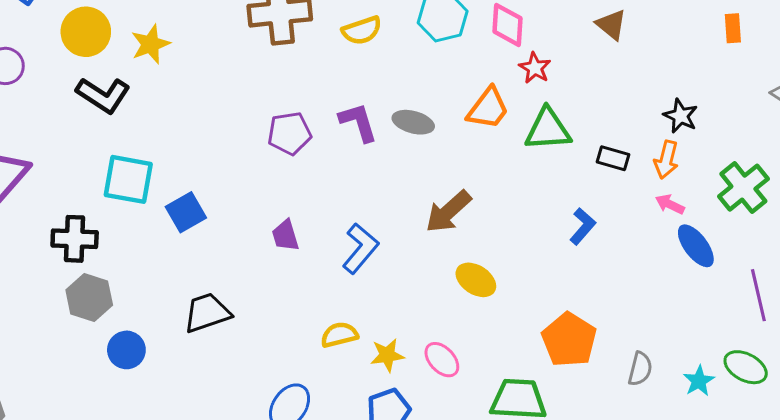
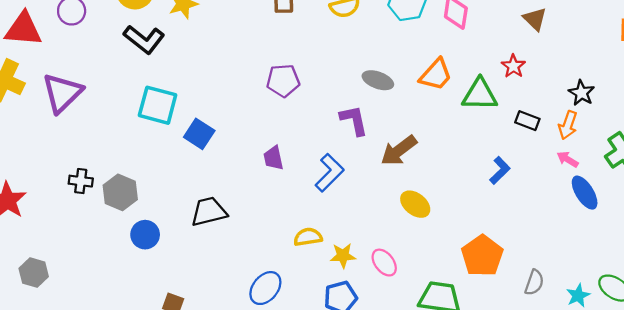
red star: (535, 68) -> (513, 66), moved
purple L-shape: (358, 122) -> (354, 120), moved
blue square: (186, 212) -> (199, 134), turned -32
black cross: (75, 239) -> (81, 181), moved, size x0.7

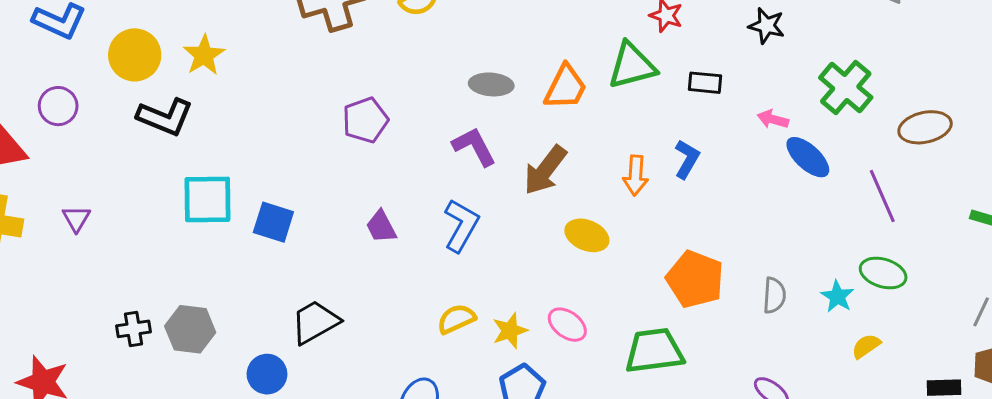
orange trapezoid: (436, 75) -> (566, 87), moved
purple triangle: (62, 93) -> (76, 219), size x0.5
orange arrow: (568, 125) -> (636, 175), moved
blue circle: (145, 235) -> (267, 374), moved

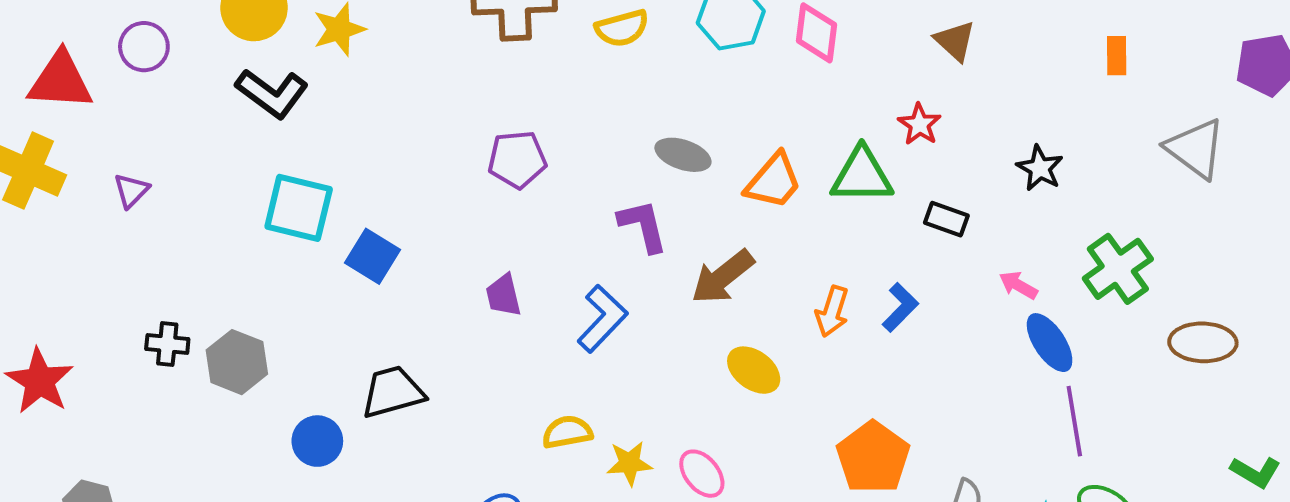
purple line: (882, 196) -> (1074, 421), moved

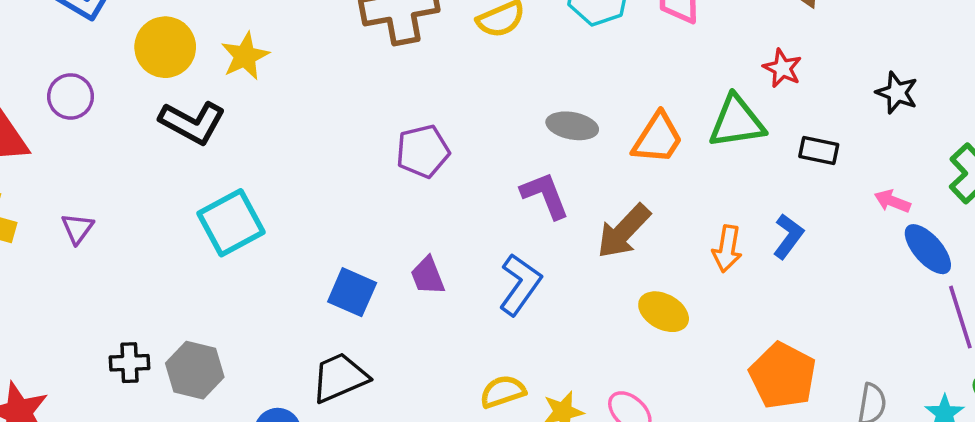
cyan square: (299, 208) -> (231, 223), turned -34
blue square: (373, 256) -> (352, 292), moved

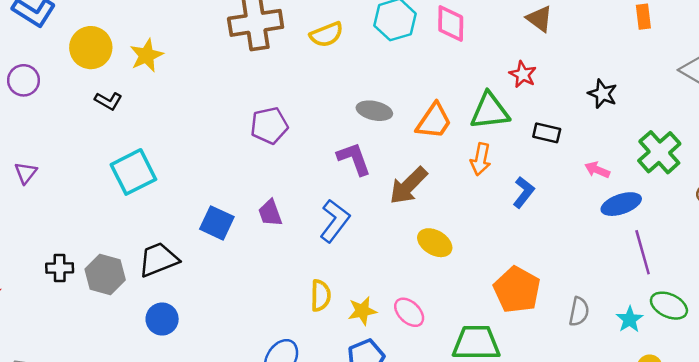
black L-shape: (192, 122) -> (108, 101), size x0.6
orange arrow: (727, 249) -> (481, 159), moved
blue ellipse: (928, 249) -> (621, 204), turned -69
black trapezoid: (340, 377) -> (158, 259), moved
yellow semicircle: (503, 392) -> (321, 295), turned 108

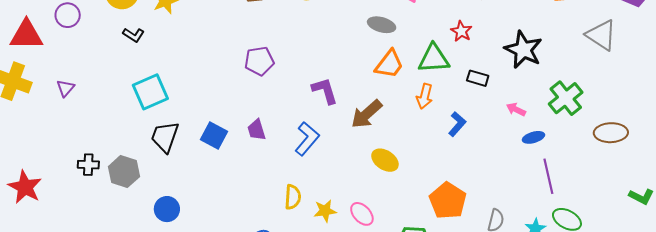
black star: (603, 94) -> (523, 50), size x1.6
gray ellipse: (374, 111) -> (382, 25), moved
blue ellipse: (621, 204) -> (533, 137), size x0.7
black trapezoid: (158, 259) -> (165, 137), moved, turned -52

